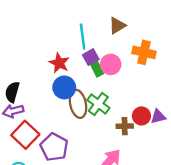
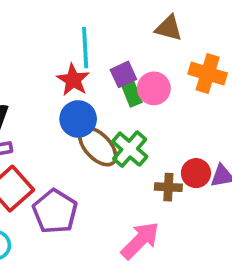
brown triangle: (117, 26) -> (169, 28), turned 42
cyan line: (83, 36) -> (85, 48), moved
brown ellipse: (78, 104) -> (98, 146), turned -36

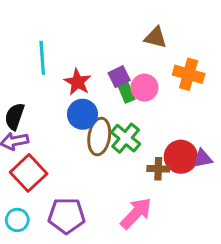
cyan line: (85, 48) -> (42, 58), moved
brown ellipse: (98, 146) -> (99, 136), turned 54
red circle: (196, 173) -> (181, 157), size x1.4
purple pentagon: (55, 211) -> (67, 216), moved, turned -30

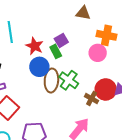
pink circle: (144, 88) -> (98, 53), moved
green rectangle: (126, 92) -> (56, 51), moved
brown cross: (158, 169) -> (92, 99), turned 32

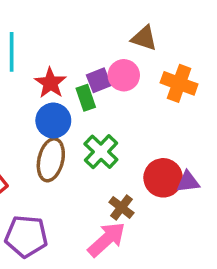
pink circle: (98, 53) -> (124, 75), moved
brown ellipse: (51, 81) -> (51, 160), moved
brown cross: (92, 99) -> (121, 207), moved

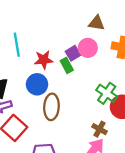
red star: (50, 83) -> (44, 60), turned -30
blue circle: (53, 121) -> (37, 84), moved
green cross: (101, 152) -> (107, 93), moved

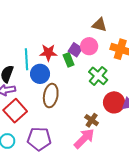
cyan line: (17, 45) -> (27, 59), moved
purple square: (73, 53) -> (75, 50), turned -32
green cross: (107, 93) -> (98, 76), moved

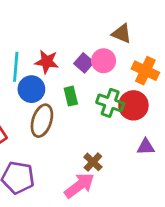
green rectangle: (69, 60) -> (71, 96), moved
green cross: (98, 76) -> (110, 103), turned -30
red circle: (114, 102) -> (133, 105), moved

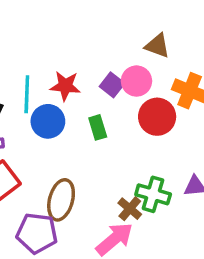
green cross: (110, 103) -> (153, 194), moved
red circle: (133, 105) -> (157, 117), moved
brown ellipse: (42, 121) -> (61, 200), moved

